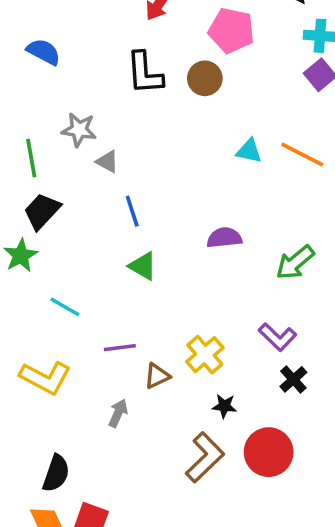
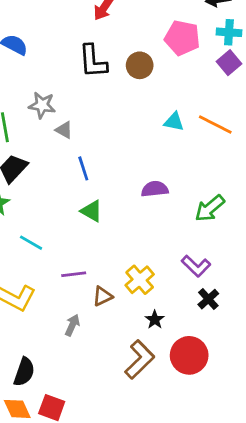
pink pentagon: (231, 30) -> (182, 38), moved
black star: (224, 406) -> (155, 320), turned 30

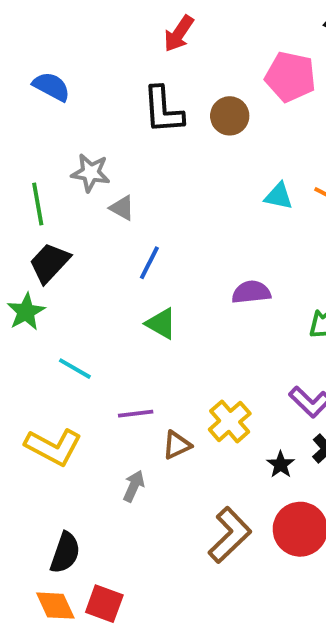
blue line: (83, 168) -> (149, 263), turned 45
black star: (155, 320) -> (281, 465), moved

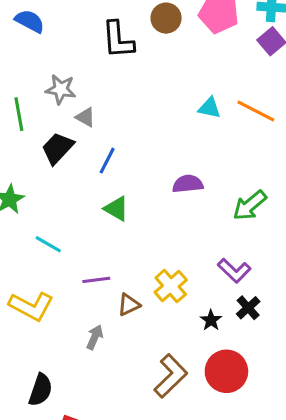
brown circle: (230, 116) -> (166, 18), moved
black trapezoid: (49, 263) -> (58, 148), moved

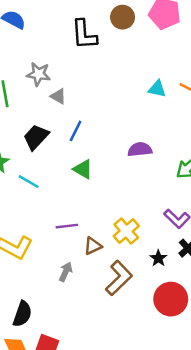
black trapezoid: (58, 148) -> (36, 137), moved
cyan line: (48, 244) -> (29, 182), moved
brown L-shape: (171, 376) -> (119, 278), moved

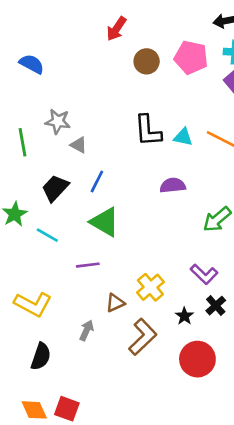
black L-shape: (84, 34) -> (148, 131), moved
purple semicircle: (140, 149) -> (173, 185), moved
green triangle: (83, 169) -> (105, 222), size x1.4
purple line: (67, 226) -> (88, 265), moved
black semicircle: (22, 314) -> (41, 356), moved

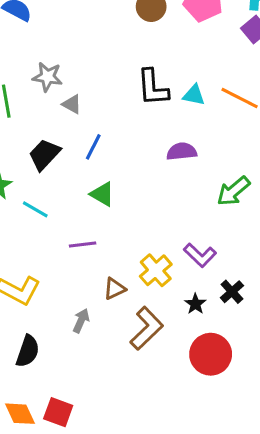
green triangle: (105, 222) -> (102, 194), size x0.7
purple L-shape: (204, 274) -> (200, 255), moved

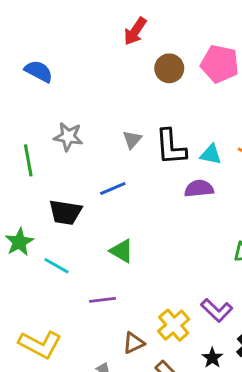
gray triangle: (72, 104) -> (132, 140), moved, turned 42
blue line: (93, 147) -> (113, 189), moved, turned 40
purple semicircle: (182, 151) -> (199, 189), moved
black trapezoid: (44, 154) -> (65, 212), turned -124

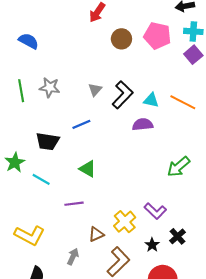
black L-shape: (171, 147) -> (123, 95), turned -132
green line: (28, 160) -> (21, 91), moved

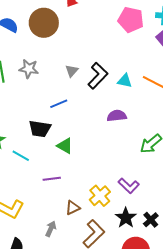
brown circle: (121, 39) -> (44, 23), moved, size x1.5
purple semicircle: (143, 124) -> (117, 116), moved
black trapezoid: (48, 141) -> (40, 129), moved
black cross: (177, 236) -> (151, 220), moved
black star: (152, 245) -> (126, 218), size x1.5

